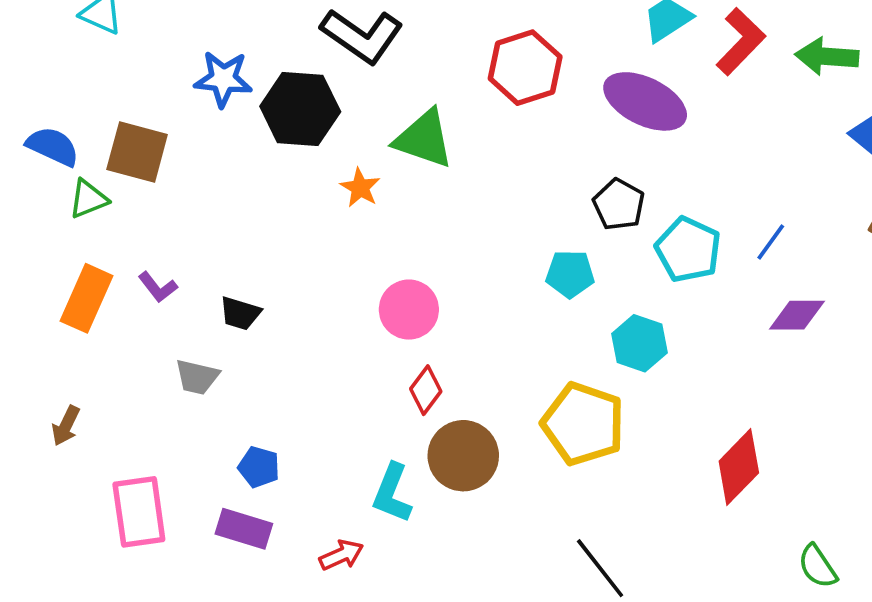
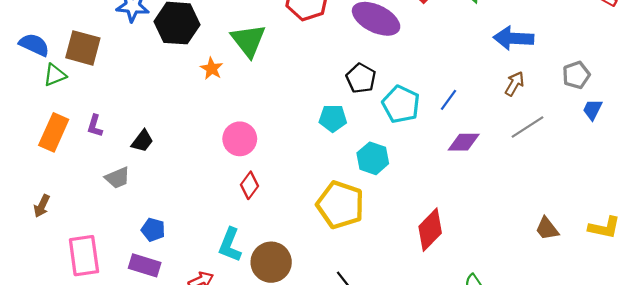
green triangle: (424, 139) -> (248, 40), turned 33
purple L-shape: (158, 287) -> (95, 126), turned 55
black trapezoid: (240, 313) -> (142, 141), turned -70
gray trapezoid: (197, 377) -> (118, 178), turned -36
brown circle: (463, 456) -> (271, 262), moved

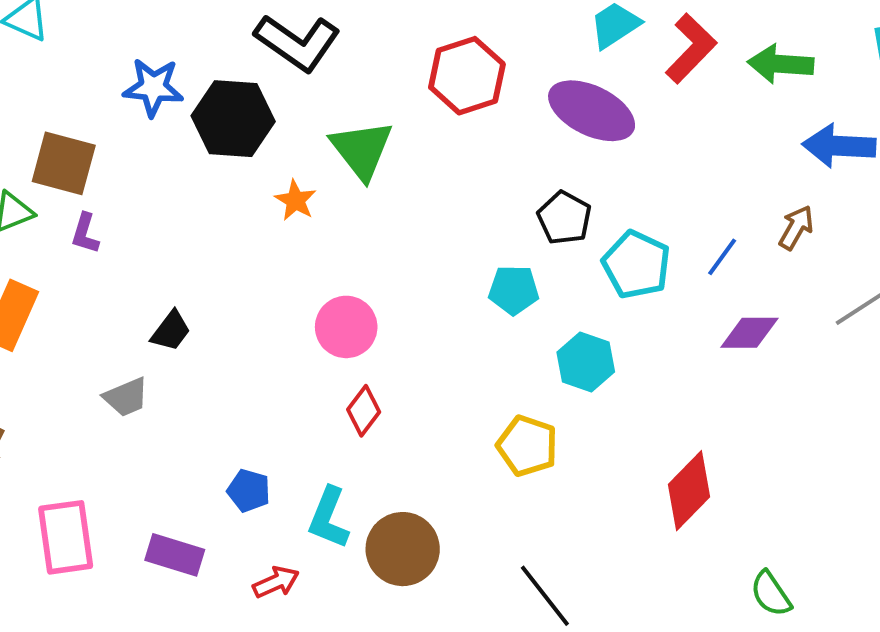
brown arrow: (515, 84) -> (796, 228), moved
purple L-shape: (95, 126) -> (85, 233), moved
yellow pentagon: (340, 205) -> (527, 446), size x0.7
blue pentagon: (153, 230) -> (249, 491), moved

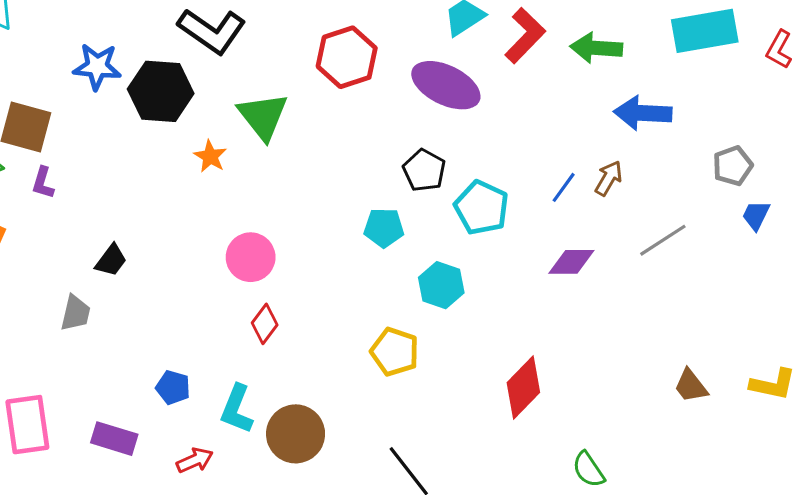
blue line: (722, 257) -> (564, 187), moved
gray trapezoid: (126, 397) -> (75, 313), turned -54

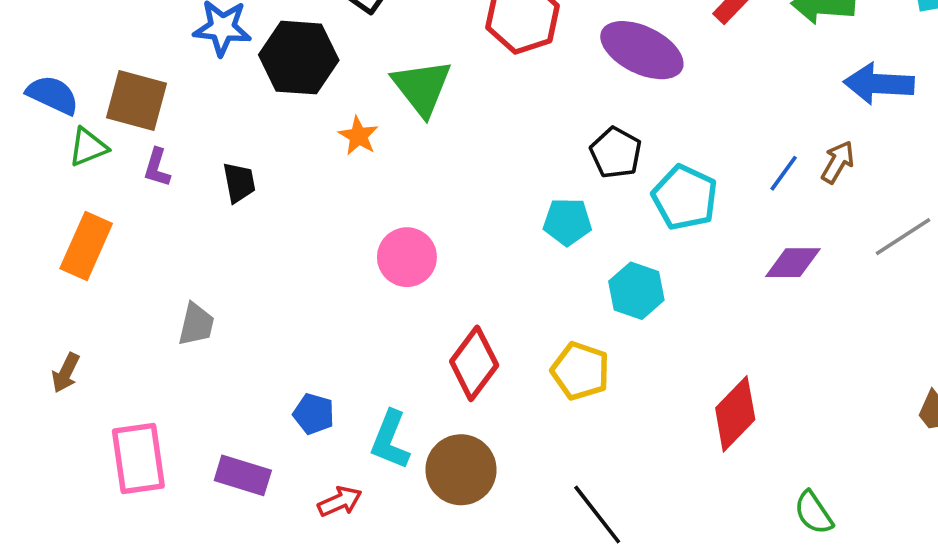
black trapezoid: (111, 260) -> (239, 183), moved, turned -48
red diamond: (265, 324) -> (474, 363), moved, size x1.5

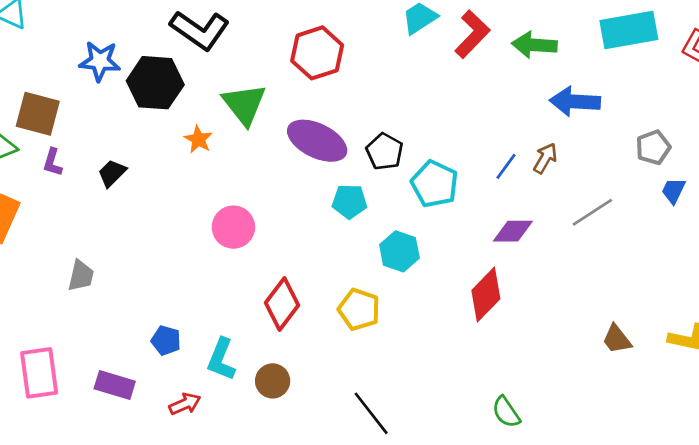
purple ellipse: (642, 50) -> (317, 141), moved
black trapezoid: (239, 183) -> (112, 173), turned -124
red diamond: (735, 414) -> (486, 295), moved
brown circle: (461, 470) -> (273, 381), size x0.7
green semicircle: (814, 513) -> (506, 412), moved

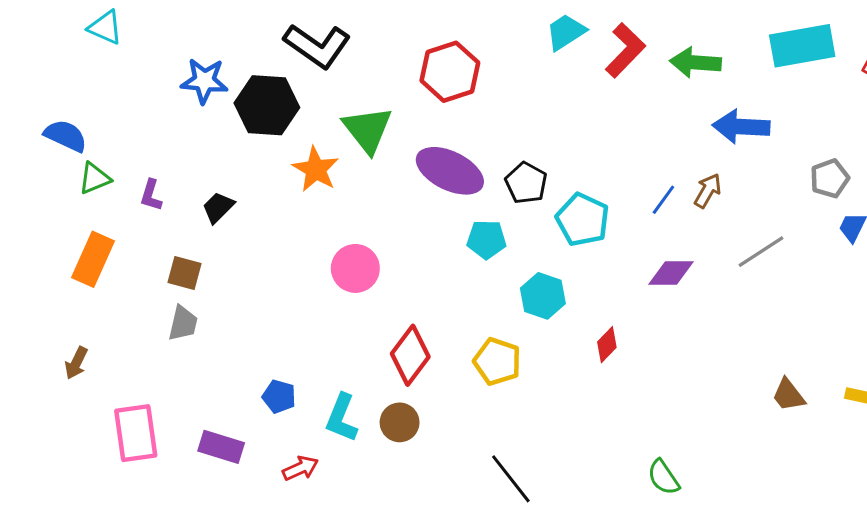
brown square: (38, 114) -> (185, 273), moved, size x0.7
orange star: (198, 139) -> (316, 169), size x1.4
red diamond: (486, 295) -> (607, 345), moved, size x0.6
brown circle: (273, 381) -> (400, 422), moved

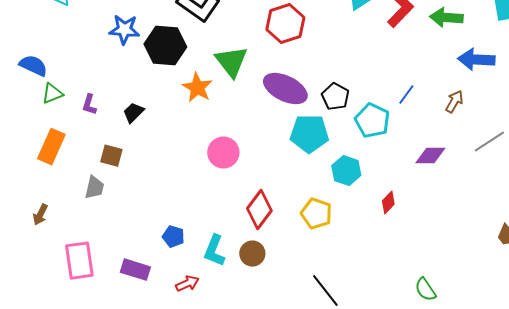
blue line: (663, 200) -> (406, 95), moved
cyan pentagon: (486, 239) -> (309, 134), size x1.5
gray trapezoid: (183, 323) -> (94, 188), moved

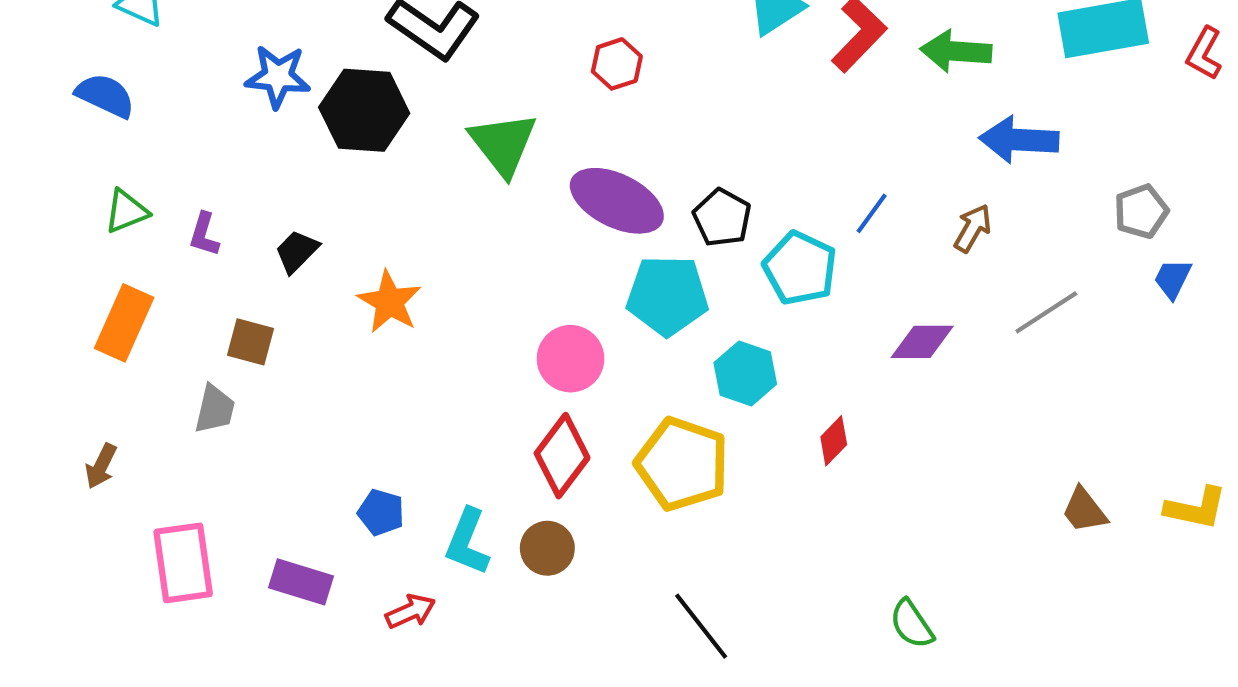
red hexagon: (285, 24) -> (617, 64), size x0.6
blue semicircle: (33, 66) -> (105, 96), moved
orange star: (197, 88) -> (389, 302), moved
pink circle: (223, 153) -> (571, 359), moved
yellow pentagon: (316, 214) -> (682, 464), size x1.4

